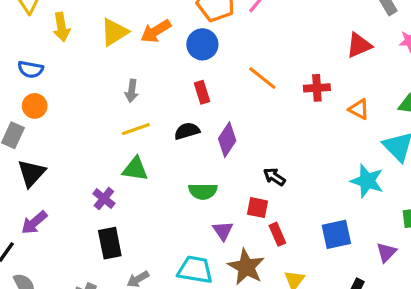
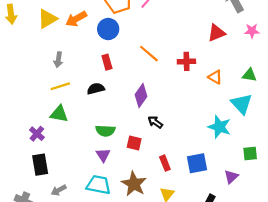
purple diamond: (227, 140) -> (141, 96), moved
red square: (257, 208) -> (134, 143), moved
purple triangle: (223, 231) -> (103, 155), moved
red rectangle: (277, 234) -> (165, 163), moved

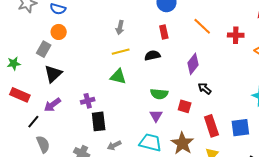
purple cross: (37, 134) -> (88, 101), moved, turned 32
red rectangle: (165, 163) -> (211, 126), size x1.5

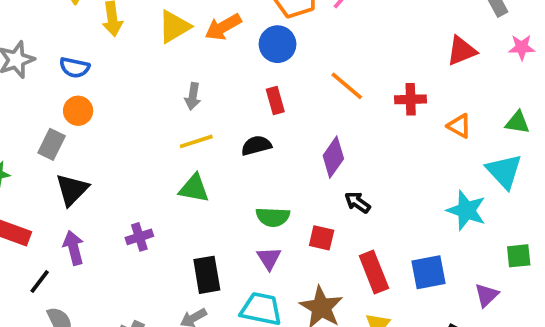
purple arrow: (52, 105) -> (74, 248), turned 114
black rectangle: (99, 121) -> (207, 275), moved

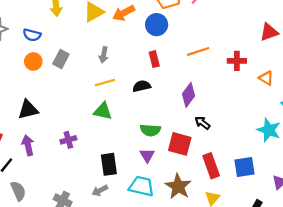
orange line: (347, 86) -> (198, 51), turned -60
gray rectangle: (52, 144) -> (61, 59), moved
black triangle: (72, 190) -> (28, 110), turned 30
red square: (322, 238) -> (180, 144), size x1.5

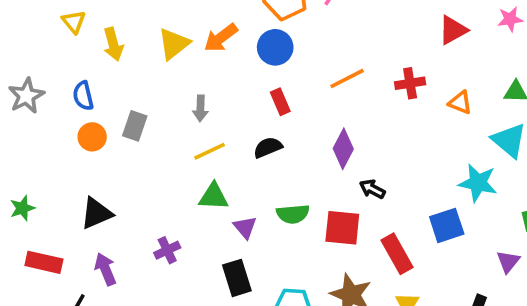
blue semicircle: (32, 35) -> (83, 96), turned 72
purple triangle: (147, 155) -> (245, 227), moved
blue square: (245, 167) -> (447, 225), moved

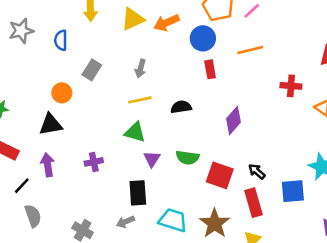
orange line: (347, 79) -> (250, 50), moved
red rectangle: (280, 102) -> (210, 69), moved
orange circle: (92, 137) -> (62, 93), moved
black arrow: (372, 189) -> (257, 171), moved

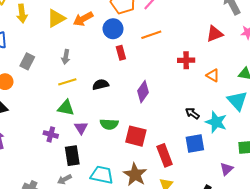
purple cross: (94, 162) -> (51, 134), moved, turned 32
black arrow: (257, 171) -> (192, 113), moved

